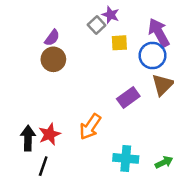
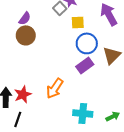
blue circle: (152, 56) -> (87, 43), moved

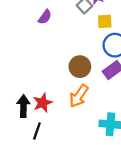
brown circle: (26, 35) -> (80, 67), moved

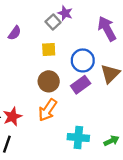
yellow square: (105, 21) -> (49, 49), moved

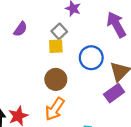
gray square: (53, 22) -> (59, 31), moved
purple rectangle: (81, 85) -> (114, 93), moved

